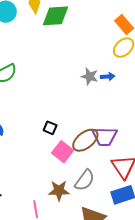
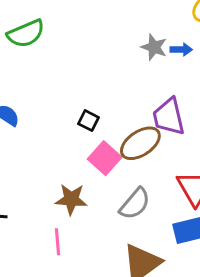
purple trapezoid: (105, 136) -> (169, 117), moved, turned 72
brown star: (59, 191) -> (71, 199), moved

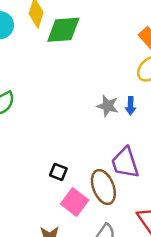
blue arrow: (181, 50) -> (131, 106), turned 96
brown ellipse: (140, 143) -> (103, 187), turned -72

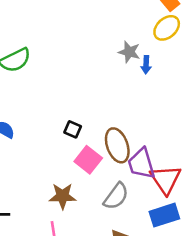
gray star: (108, 106) -> (129, 52), moved
purple trapezoid: (125, 163) -> (141, 164), moved

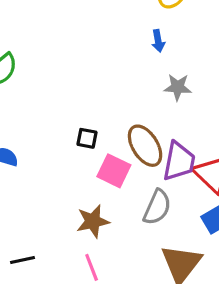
gray star: (129, 52) -> (178, 87), moved
purple trapezoid: (141, 164) -> (179, 161), turned -140

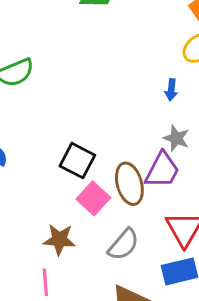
black square: (87, 138) -> (77, 161), size x1.6
purple trapezoid: (179, 161) -> (162, 170), moved

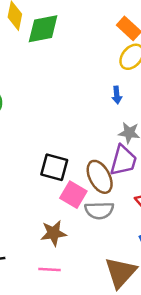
gray semicircle: (123, 245) -> (99, 210), moved, turned 60
pink line: (45, 282) -> (50, 269), turned -70

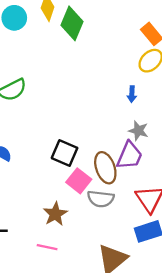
green diamond: (43, 29) -> (72, 23), turned -64
brown star: (53, 233) -> (55, 214), turned -30

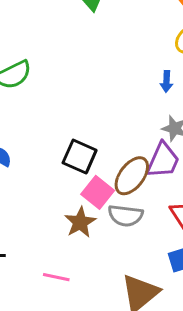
brown ellipse: (105, 168) -> (132, 176), turned 56
brown star: (55, 214) -> (80, 222), moved

